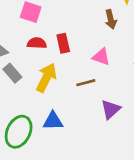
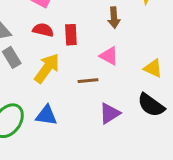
brown arrow: (111, 19) -> (114, 18), moved

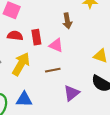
pink triangle: (109, 56) -> (56, 45), moved

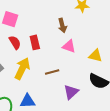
red semicircle: (15, 36) -> (15, 43), turned 56
pink triangle: (56, 45) -> (69, 46), moved

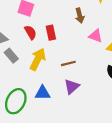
pink triangle: (69, 46) -> (96, 36), moved
purple triangle: (71, 92) -> (72, 87), moved

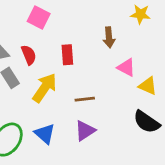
red semicircle: (30, 32) -> (29, 55), moved
blue triangle: (43, 93) -> (45, 134), turned 35

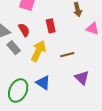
purple triangle: (85, 131) -> (82, 78), moved, turned -35

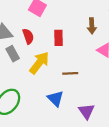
purple triangle: (82, 78) -> (86, 111), moved
blue triangle: (43, 83) -> (56, 99), moved

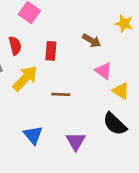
brown arrow: (92, 26) -> (92, 41), turned -63
blue triangle: (56, 99) -> (33, 135), moved

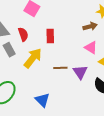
brown arrow: (92, 41) -> (90, 26), moved, turned -40
purple triangle: (76, 141) -> (80, 72), moved

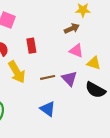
yellow arrow: (33, 58) -> (17, 72), turned 120
blue triangle: (42, 100) -> (48, 109), moved

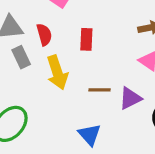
purple triangle: (69, 78) -> (130, 98), turned 35

